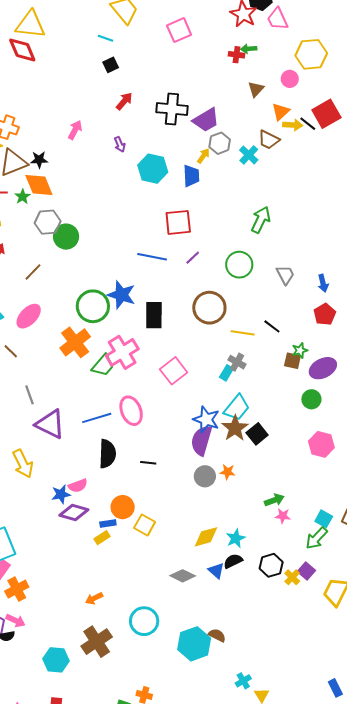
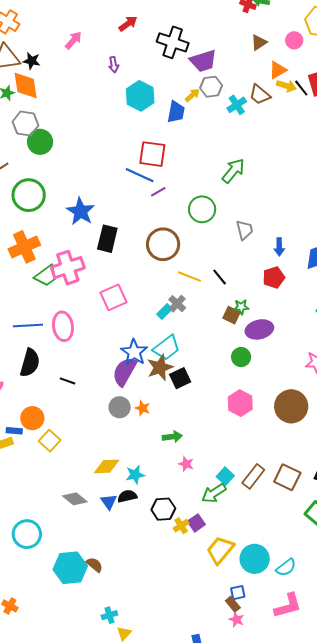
blue line: (152, 257) -> (140, 175), moved
green circle: (93, 306) -> (29, 195), moved
green arrow: (274, 500) -> (172, 437), moved

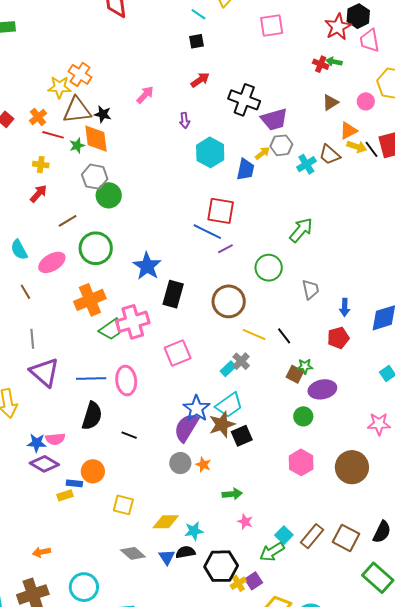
yellow square: (50, 441) -> (123, 505), moved, turned -30
black hexagon: (163, 509) -> (221, 566), size x1.4

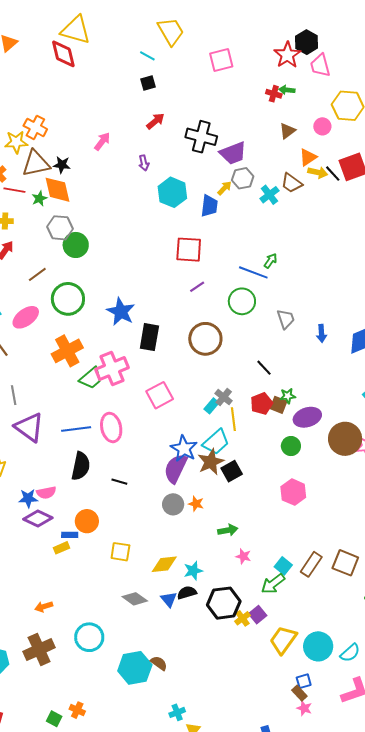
green arrow: (301, 230) -> (271, 261), size x0.6
blue line: (207, 232) -> (253, 272), moved
yellow line: (254, 334) -> (233, 419), moved, turned 65
red pentagon: (338, 338) -> (262, 404), moved
brown circle: (352, 467) -> (345, 439), moved

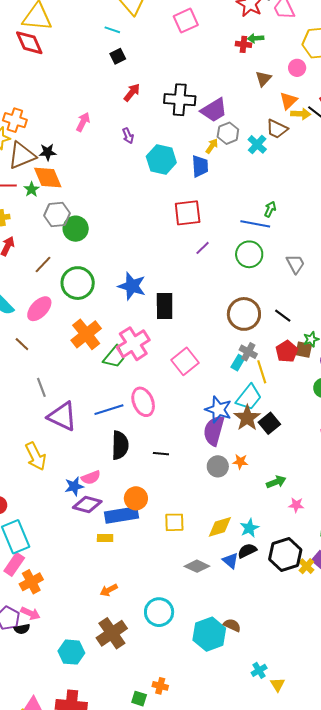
brown circle: (205, 339) -> (244, 314), moved
blue rectangle: (70, 535) -> (121, 515), size x2.0
yellow rectangle: (61, 548) -> (105, 538), moved, turned 35

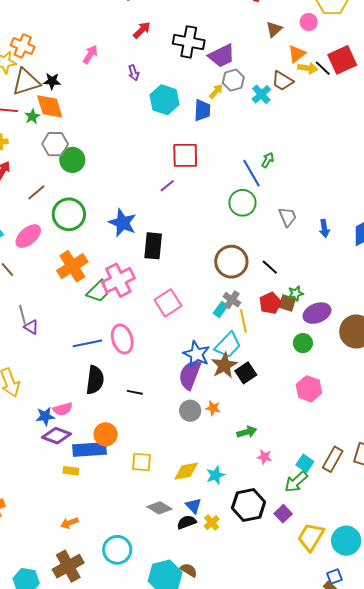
blue line: (255, 224) -> (252, 173), turned 44
purple line: (203, 248) -> (167, 186), moved
purple triangle: (62, 416) -> (31, 327), moved, size x0.5
black semicircle: (247, 551) -> (187, 522), moved
yellow cross: (306, 566) -> (212, 523), moved

